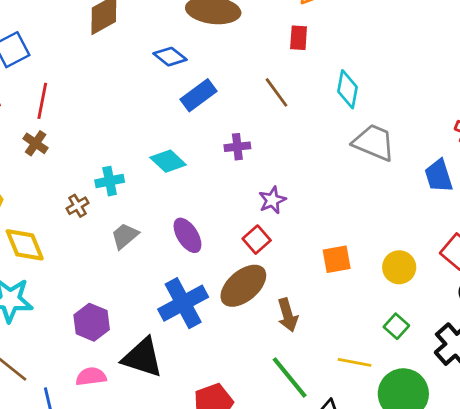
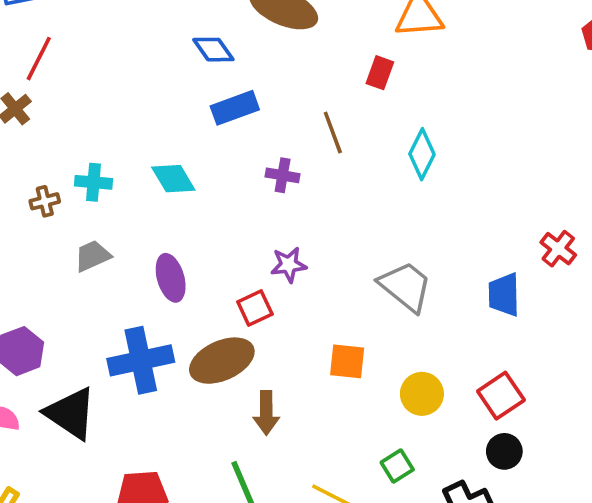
gray trapezoid: (374, 142) -> (405, 286), moved
purple cross: (237, 147) -> (283, 175), moved

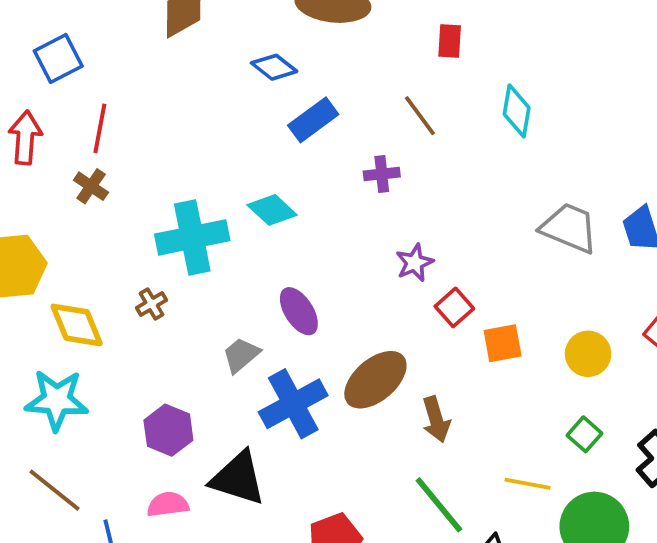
cyan cross: (94, 182) -> (192, 237), size x1.8
brown cross: (45, 201) -> (152, 304), moved
gray trapezoid: (93, 256) -> (241, 355), moved
gray trapezoid: (405, 286) -> (569, 228), moved
red square: (255, 308) -> (454, 307), moved

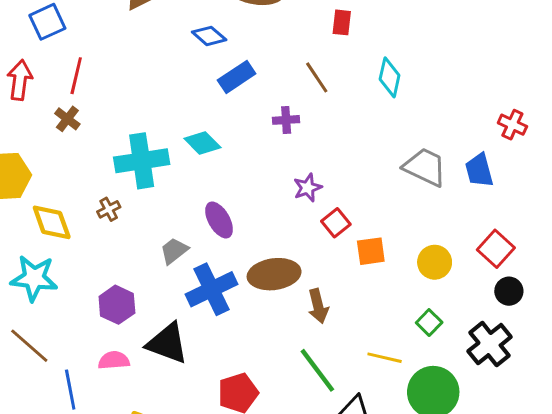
brown ellipse: (375, 380) -> (274, 274), turned 30

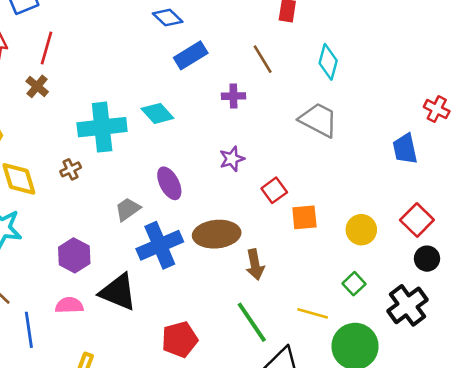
gray trapezoid: (425, 167) -> (318, 120), moved
purple star: (308, 188) -> (232, 159), moved

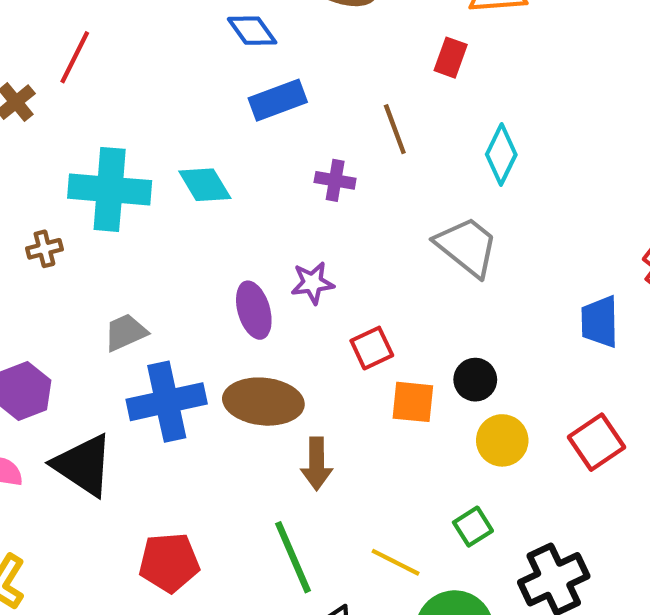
red line: (47, 48) -> (75, 57), moved
purple ellipse: (169, 183) -> (254, 310), moved
black circle: (427, 259) -> (475, 380), moved

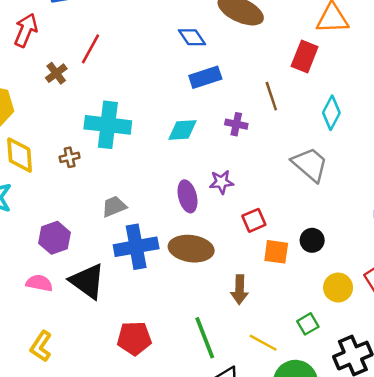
red rectangle: (451, 58) -> (305, 56), size x1.4
cyan diamond: (205, 185) -> (182, 130), moved, turned -64
yellow circle: (502, 440) -> (338, 288), moved
brown arrow: (317, 464) -> (240, 290), moved

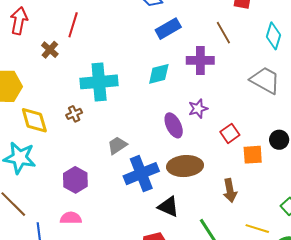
purple cross: (236, 124) -> (200, 60), size x1.5
black triangle: (87, 281) -> (168, 207), moved, size x0.7

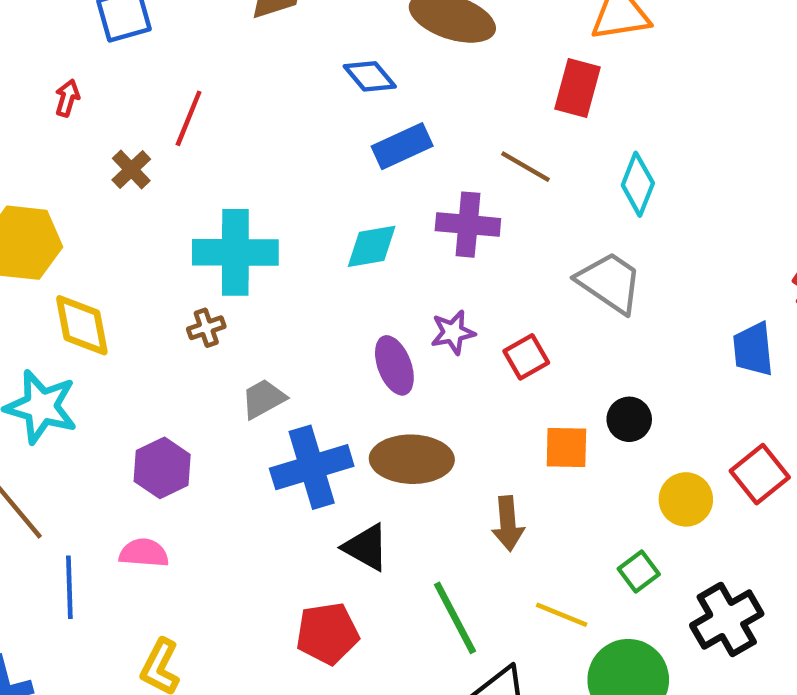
red arrow: (19, 21) -> (67, 98), size x0.6
brown line: (223, 33) -> (526, 167), turned -35
brown cross: (74, 114) -> (206, 328), moved
red square: (230, 133) -> (526, 357), moved

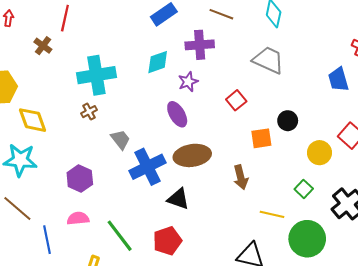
purple star: (453, 332) -> (188, 82), moved
gray trapezoid: (263, 399) -> (120, 139), turned 90
green line: (455, 618) -> (120, 236), moved

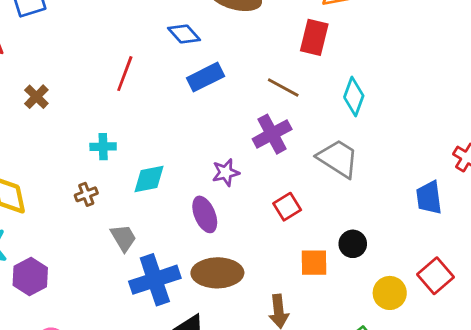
red line: (65, 18) -> (125, 74), moved
purple cross: (200, 45) -> (272, 134), moved, turned -32
cyan diamond: (158, 62) -> (149, 179), moved
cyan cross: (96, 75) -> (103, 147), size x0.5
purple hexagon: (80, 179) -> (30, 276), moved

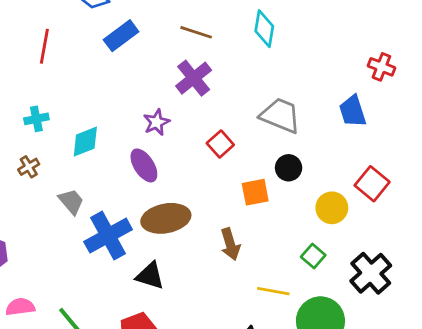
gray trapezoid: (338, 158) -> (280, 115), moved

